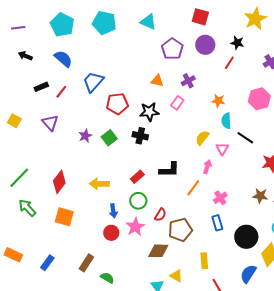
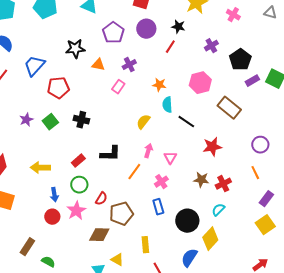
black star: (149, 112) -> (75, 49), moved
pink triangle: (222, 149) -> (170, 158), moved

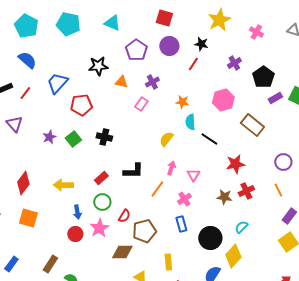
red cross: (223, 184) -> (246, 191), moved

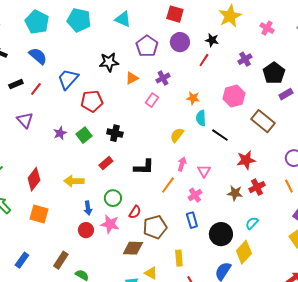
orange triangle: (121, 82) -> (132, 78), turned -40
red rectangle: (101, 178) -> (106, 163), moved
pink star: (99, 228) -> (110, 224), turned -30

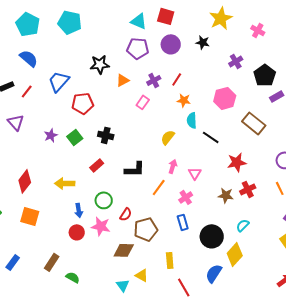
cyan triangle: (123, 19) -> (139, 21), moved
purple pentagon: (147, 46) -> (138, 48), turned -30
red line: (204, 60) -> (177, 79), moved

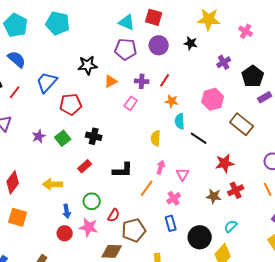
yellow star: (221, 18) -> (209, 19), turned 30
purple cross: (154, 80) -> (142, 81), turned 32
yellow semicircle: (168, 137) -> (156, 138), turned -35

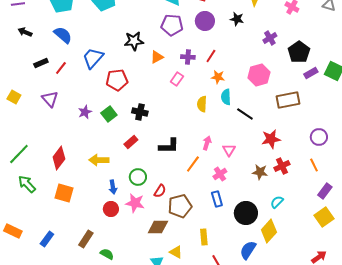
brown rectangle: (242, 124) -> (288, 100), turned -50
yellow semicircle: (156, 138) -> (202, 104), moved

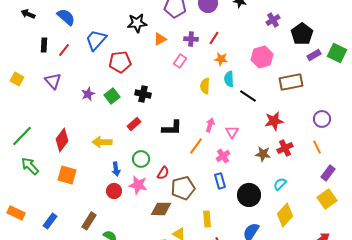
black rectangle: (41, 63) -> (44, 45), turned -64
yellow diamond: (269, 231) -> (285, 215), moved

